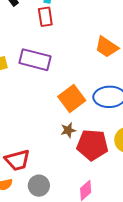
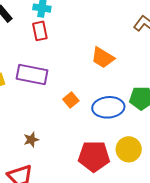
orange square: (72, 98) -> (71, 100), moved, size x0.6
brown star: (68, 130) -> (31, 140), moved

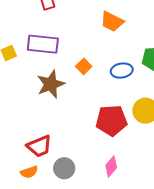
blue ellipse: (108, 107) -> (122, 71), size x0.7
brown star: (31, 140) -> (51, 84), moved, size x1.8

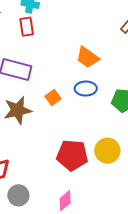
blue ellipse: (122, 71) -> (86, 89), moved

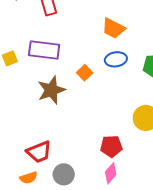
red pentagon: (72, 155) -> (111, 146), moved, size x0.7

